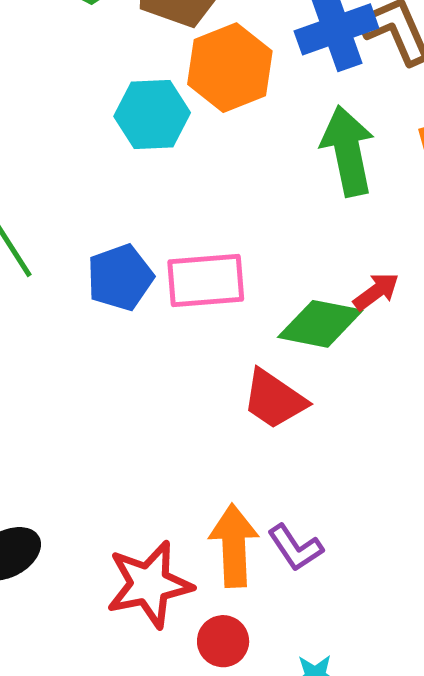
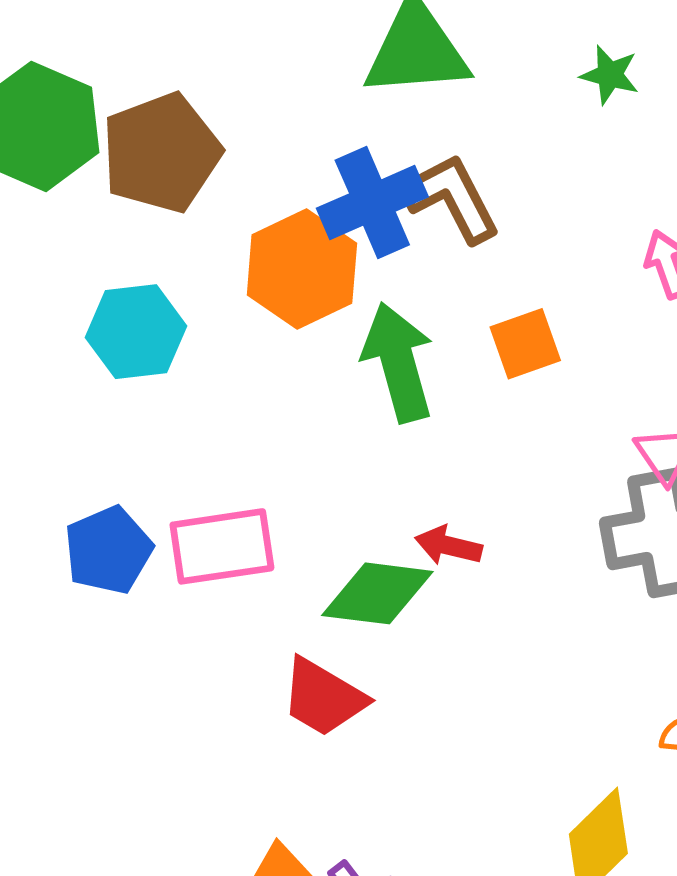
orange hexagon: (230, 68) -> (302, 269), moved
red arrow: (376, 291) -> (449, 546), turned -126

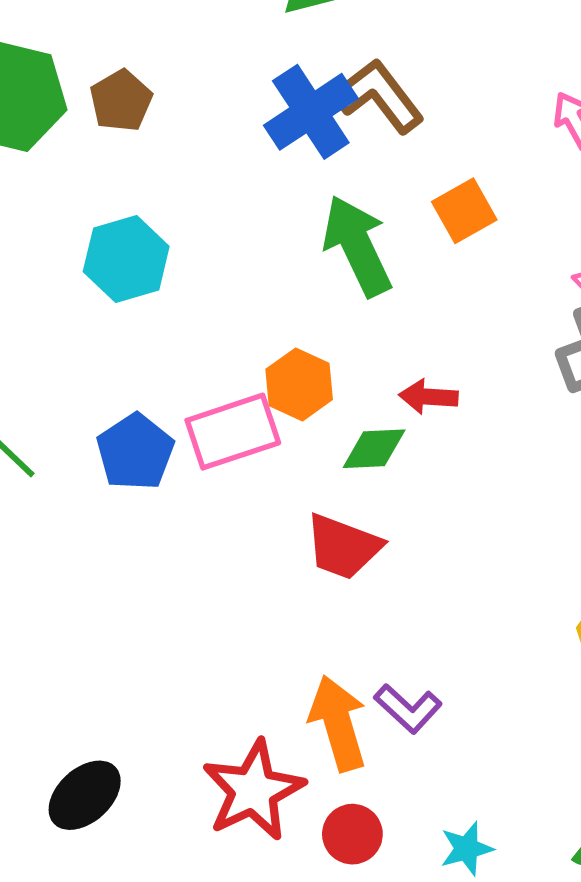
brown pentagon: (161, 153) -> (121, 101), size x0.6
orange hexagon: (302, 269) -> (299, 384), moved, size x0.7
green diamond: (377, 593) -> (374, 449), size x0.7

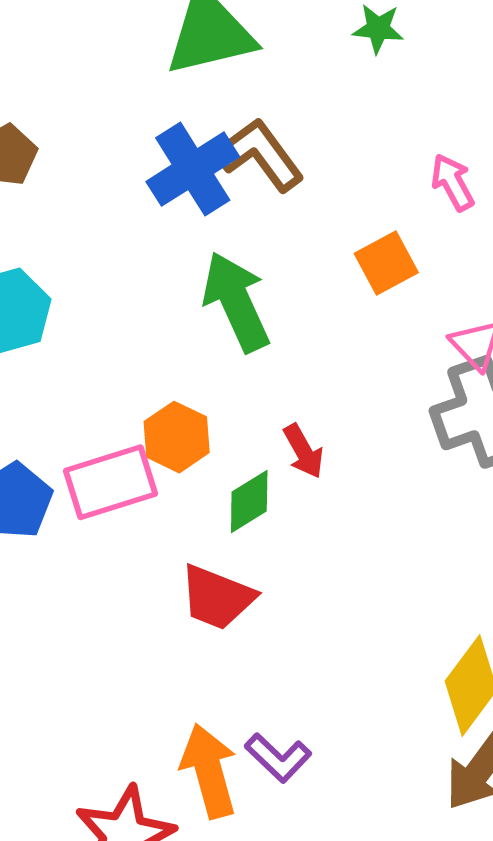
orange square: (464, 211) -> (386, 263), moved
red arrow: (428, 397) -> (303, 451), turned -124
green diamond: (374, 449) -> (249, 502), turned -30

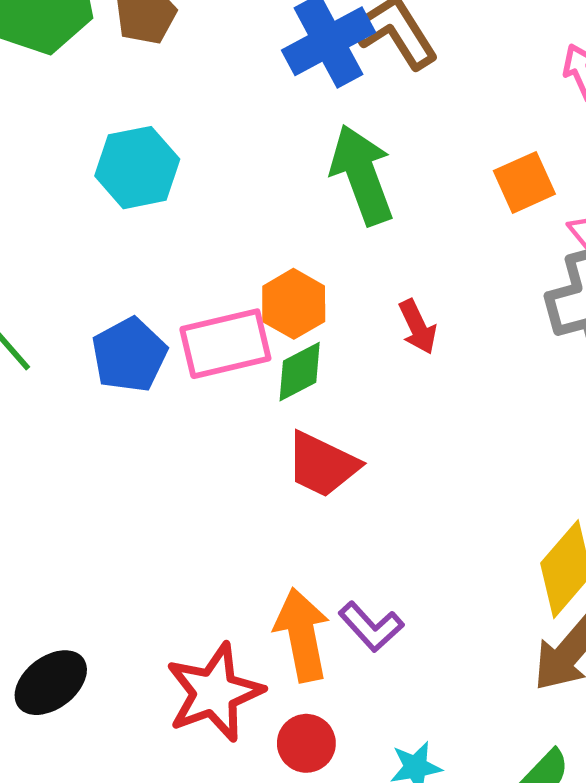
orange square: (386, 263) -> (524, 182), moved
green diamond: (249, 502) -> (300, 372), moved

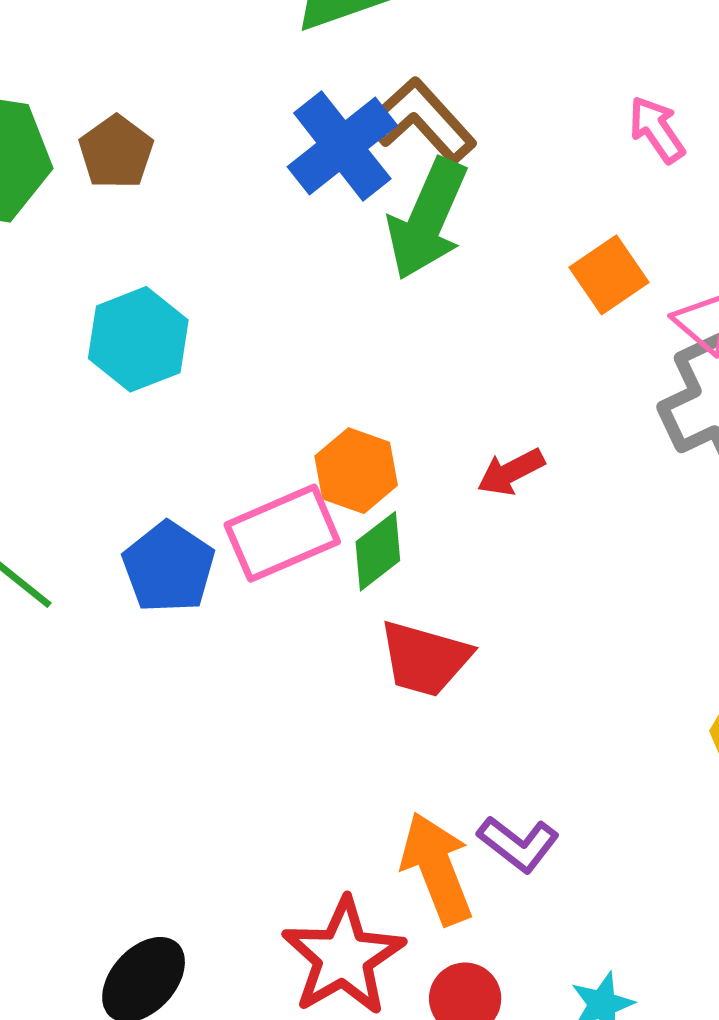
green arrow: (362, 175) -> (427, 219), moved, turned -126
red arrow: (418, 327) -> (511, 472), turned 98

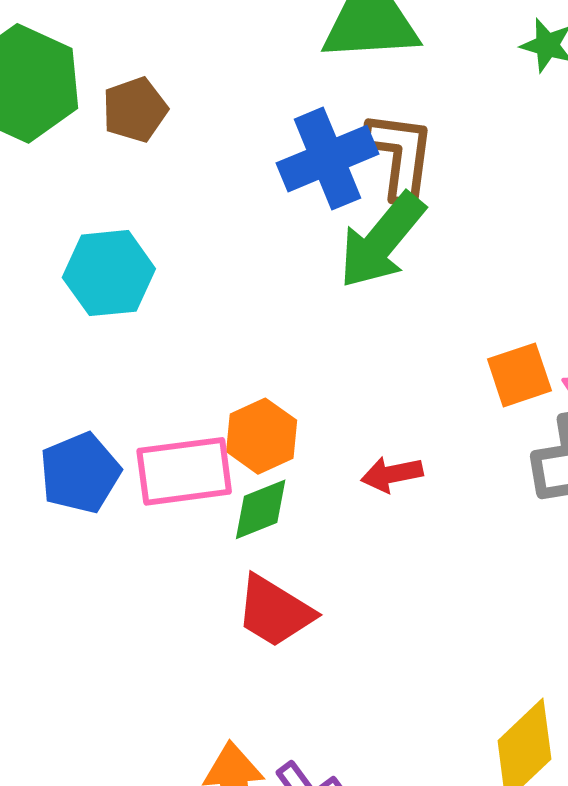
brown L-shape: (421, 120) -> (400, 156), turned 34
orange square: (609, 275) -> (519, 375), moved

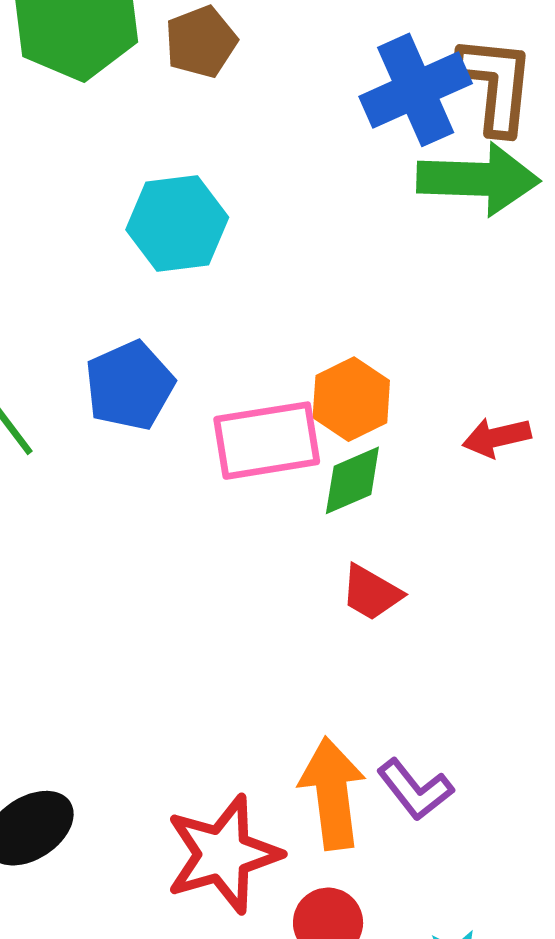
green arrow: (382, 241) -> (478, 179), turned -126
blue pentagon: (80, 473) -> (130, 386), moved
red trapezoid: (275, 611) -> (371, 593), size x0.7

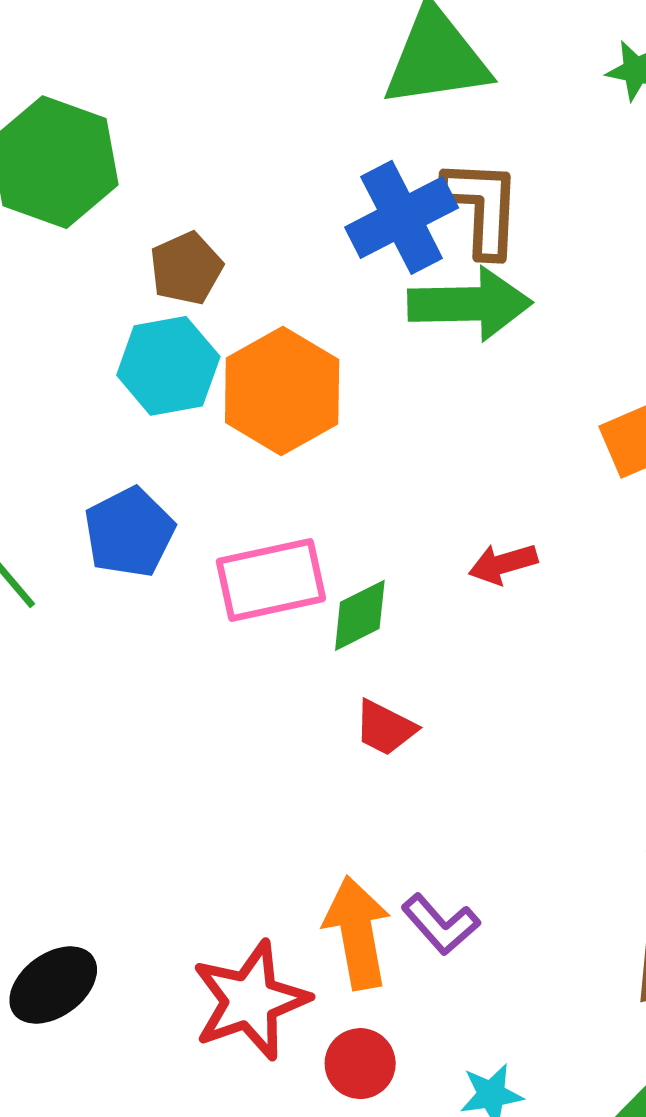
brown pentagon: (201, 42) -> (186, 268), moved
orange hexagon: (351, 399) -> (282, 391), moved, size x1.5

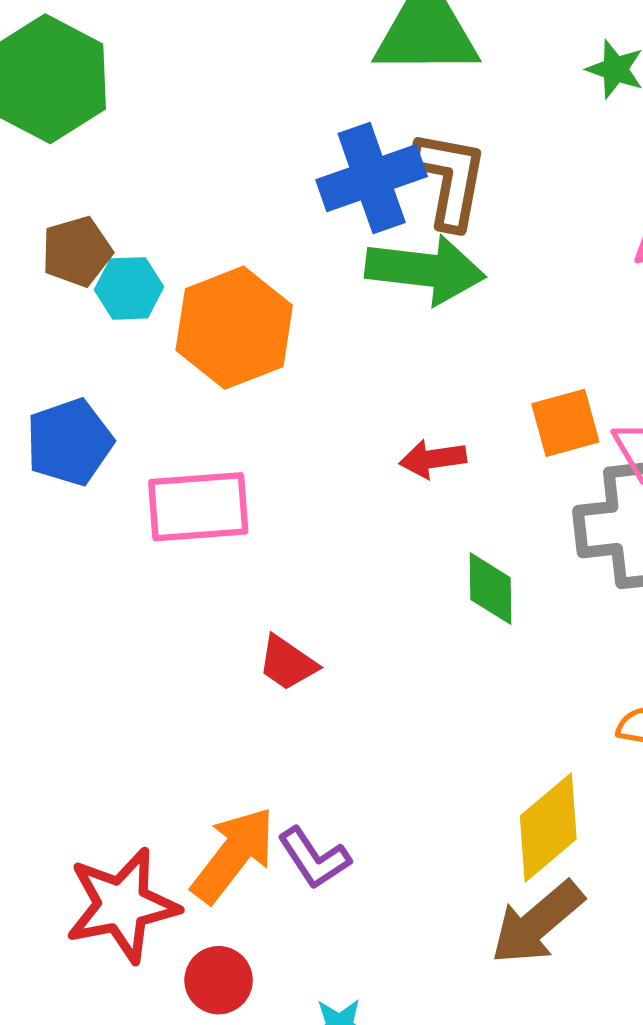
brown pentagon: (186, 268) -> (77, 252), moved
cyan hexagon: (168, 366) -> (129, 288), size x0.7
red arrow: (503, 564) -> (433, 459), moved
green diamond: (360, 615) -> (491, 589), moved, turned -72
orange arrow: (357, 933) -> (233, 855), turned 40

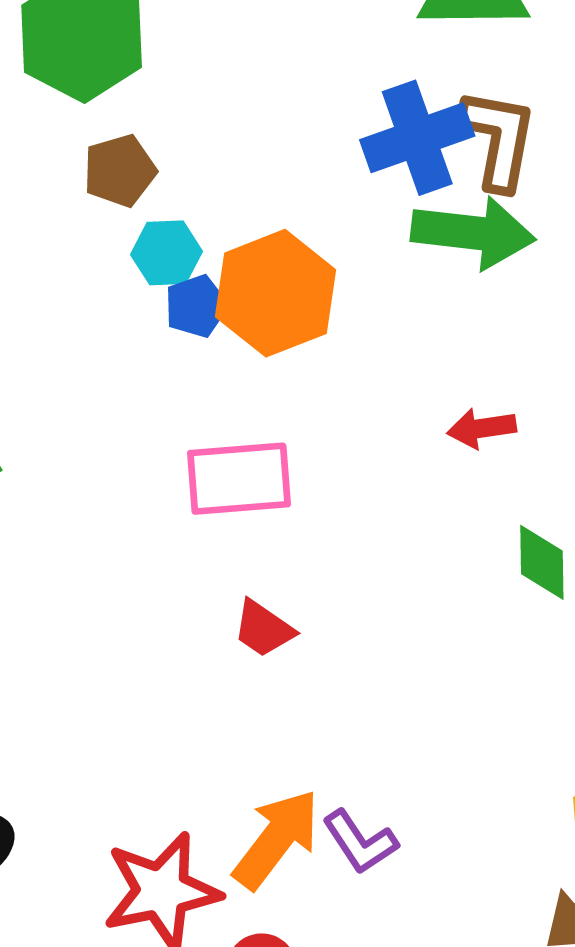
brown pentagon: (77, 252) -> (120, 171), moved
blue pentagon: (69, 442) -> (196, 306), moved, size x0.7
red trapezoid: (287, 663) -> (263, 629), moved

